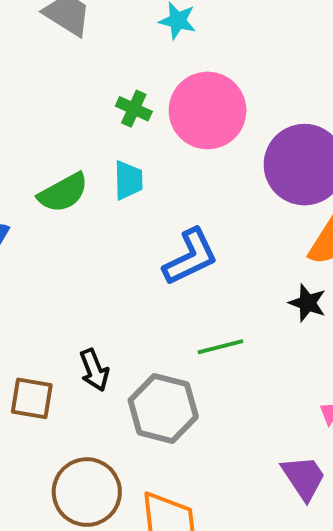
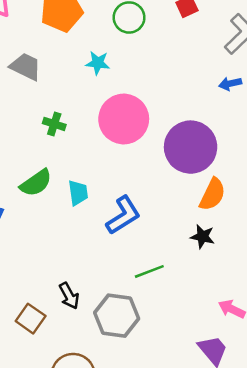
green cross: (134, 109) -> (54, 124), moved
cyan trapezoid: (128, 180) -> (78, 193), moved
brown square: (32, 398) -> (31, 319), turned 32

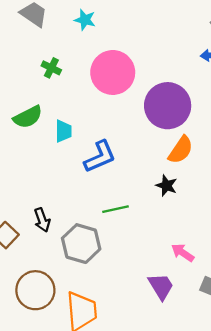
cyan star: (98, 63) -> (85, 20), moved

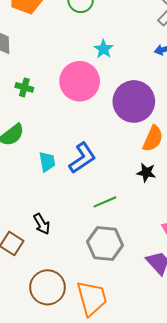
cyan star: (85, 20) -> (104, 49), moved, turned 30
cyan trapezoid: (63, 131) -> (47, 162), moved
gray hexagon: (81, 244) -> (105, 244), moved

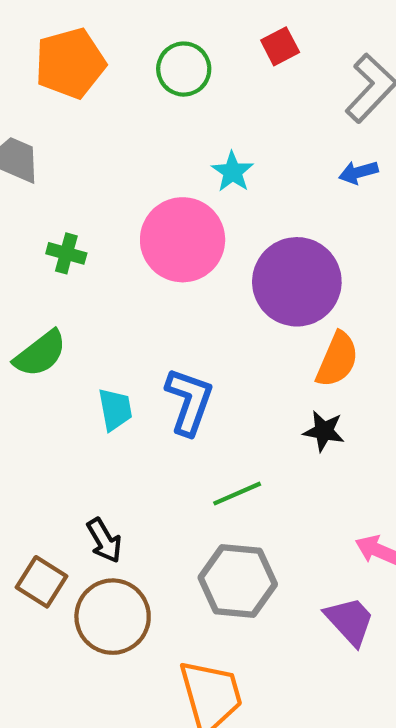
blue L-shape: (82, 158) -> (189, 401), turned -36
brown circle: (47, 287) -> (113, 617), moved

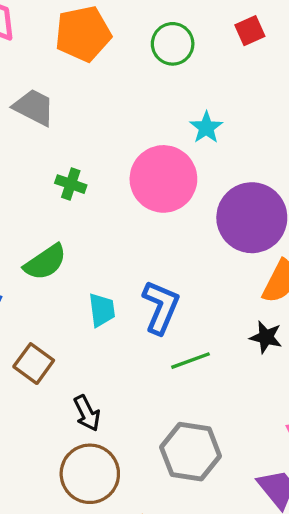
green line: (237, 494) -> (191, 361), moved
brown square: (42, 582) -> (34, 364), moved

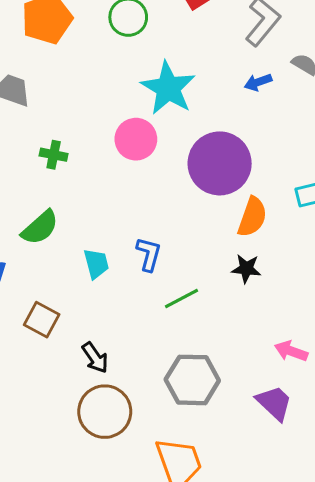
cyan star: (206, 128) -> (168, 88), size x1.8
pink circle: (163, 179) -> (136, 139), size x0.7
blue L-shape: (161, 307) -> (149, 254), size x0.7

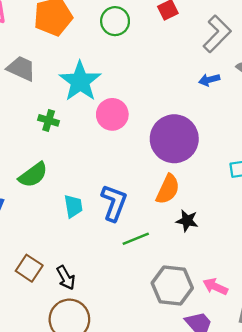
cyan star: (168, 88) -> (80, 81), moved
orange semicircle: (252, 217) -> (168, 189), moved
blue L-shape: (149, 254) -> (114, 203), size x1.4
brown square: (42, 320) -> (29, 268), moved
gray hexagon: (192, 380) -> (172, 286), moved

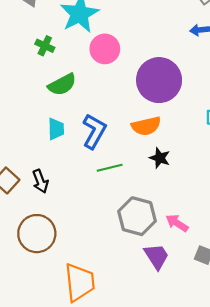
green semicircle: (33, 175) -> (62, 85), moved
orange semicircle: (168, 189) -> (146, 126), turned 44
black arrow: (66, 278) -> (40, 181), moved

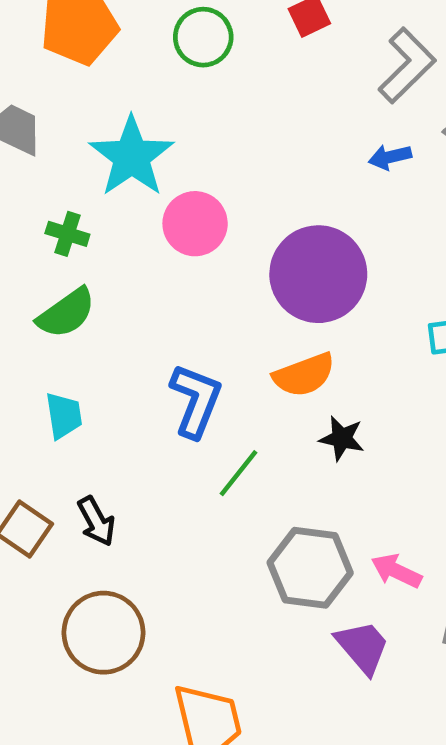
green semicircle: (62, 85) -> (66, 313), moved
cyan trapezoid: (56, 129) -> (64, 416), moved
green line: (110, 168) -> (239, 473), turned -30

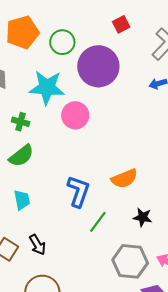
green circle: (203, 37) -> (62, 42), moved
cyan star: (132, 157) -> (47, 88), turned -30
purple circle: (318, 274) -> (98, 66), moved
black star: (342, 438) -> (143, 217), moved

